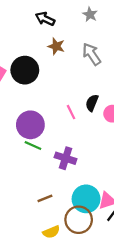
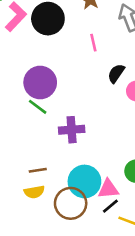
pink line: (71, 112) -> (93, 43), moved
purple cross: (66, 158) -> (72, 130), turned -35
yellow semicircle: (51, 232) -> (34, 192), moved

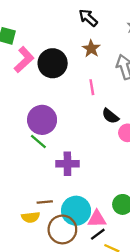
black semicircle: (116, 73) -> (110, 116), turned -90
brown line: (38, 170) -> (45, 202), moved

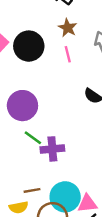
pink line: (92, 87) -> (68, 54), moved
green line: (38, 141) -> (33, 138), moved

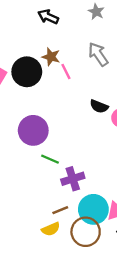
brown star: (68, 28) -> (51, 57), moved
purple cross: (52, 149) -> (73, 179), moved

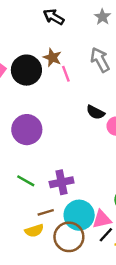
green line: (50, 159) -> (26, 181), moved

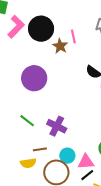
brown star: (52, 57) -> (60, 46), moved
purple cross: (62, 182) -> (57, 126), turned 30
cyan circle: (79, 215) -> (67, 156), size x0.6

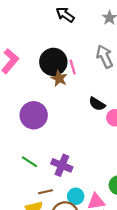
black circle: (41, 29) -> (53, 62), moved

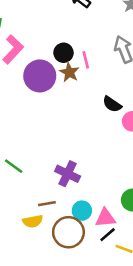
black circle: (53, 62) -> (64, 53), size x0.6
purple circle: (34, 115) -> (40, 76), moved
green line: (29, 162) -> (14, 166), moved

